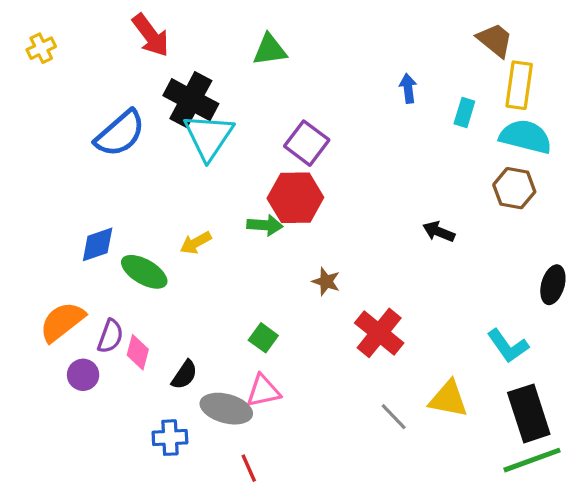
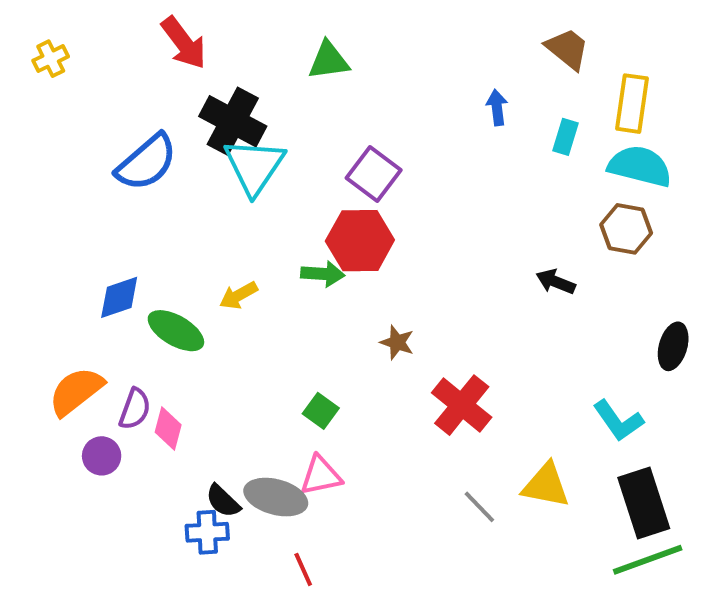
brown trapezoid: (495, 40) -> (567, 49), moved
black arrow: (439, 232) -> (556, 282), moved
black semicircle: (184, 375) -> (223, 501), moved, turned 100

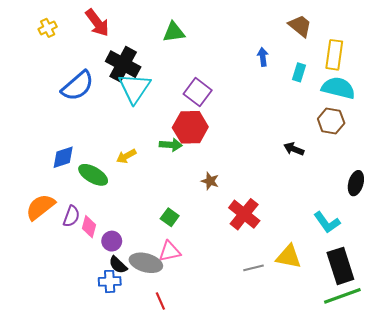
yellow cross: (51, 59) -> (48, 28), moved
purple circle: (102, 456) -> (112, 241), moved
gray line: (479, 507) -> (253, 268), turned -60

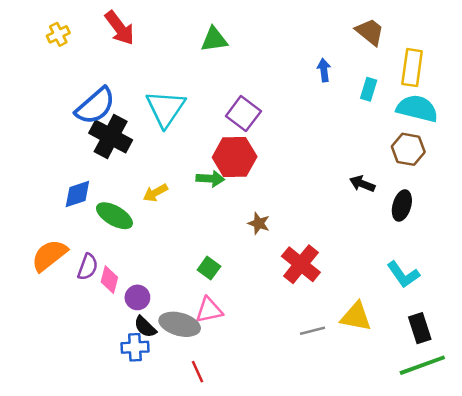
black cross: (123, 64) -> (111, 137), moved
black ellipse: (356, 183) -> (402, 205), moved
black rectangle: (340, 266) -> (420, 328), size x0.7

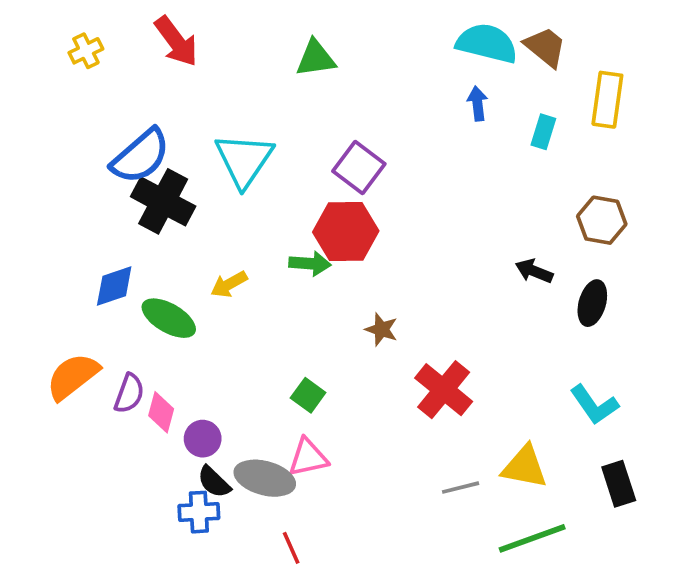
cyan semicircle: (417, 108) -> (487, 43), moved
green line: (422, 365) -> (532, 538), moved

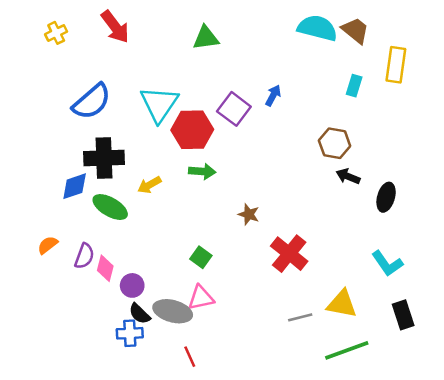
blue arrow: (477, 103) -> (273, 95), moved, turned 35
black cross: (163, 201) -> (104, 158), moved, turned -30
brown hexagon: (602, 220) -> (335, 143), moved
red hexagon: (346, 232) -> (192, 130), moved
orange semicircle: (73, 376) -> (48, 245), size x0.6

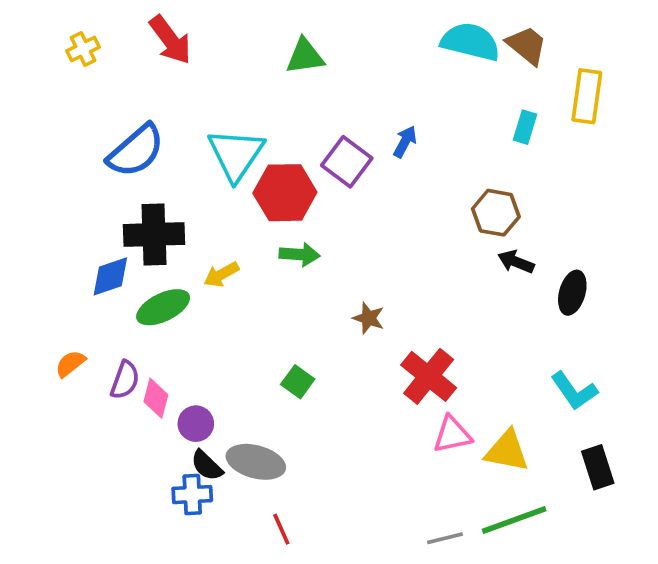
green ellipse: (110, 207) -> (163, 307), turned -56
pink triangle: (201, 298) -> (452, 435), moved
gray line: (300, 317) -> (445, 538), moved

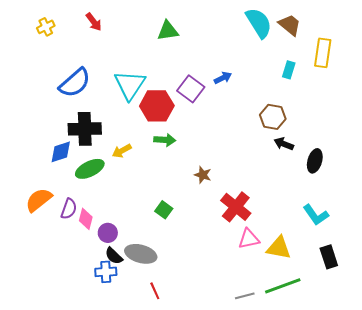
red arrow: (170, 40) -> (94, 22), size x0.7
cyan semicircle: (470, 42) -> (259, 23), turned 44
blue arrow: (405, 142) -> (223, 78), turned 36
orange semicircle: (70, 364) -> (39, 200), size x1.6

